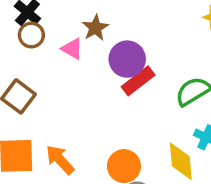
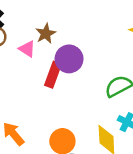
red rectangle: (138, 81) -> (53, 75), moved, turned -35

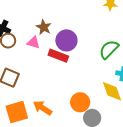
red rectangle: (53, 75) -> (58, 56), turned -72

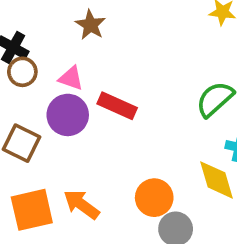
brown star: (44, 27) -> (90, 25), moved
purple circle: (66, 40) -> (68, 115), moved

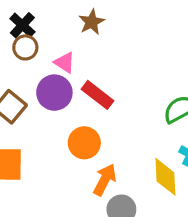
orange circle: (154, 198) -> (84, 143), moved
orange arrow: (81, 205) -> (105, 180), moved, turned 68

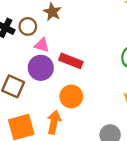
brown circle: (25, 47) -> (28, 26), moved
orange arrow: (105, 180) -> (54, 122), moved

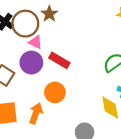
brown circle: (28, 26) -> (25, 24), size x1.6

